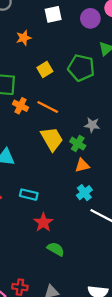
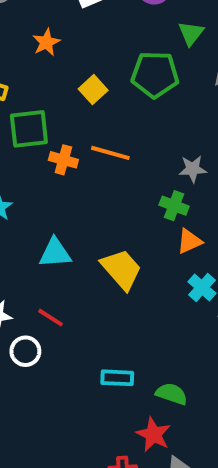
yellow trapezoid: (52, 139) -> (121, 269), moved
cyan rectangle: (29, 195) -> (117, 378), moved
red star: (43, 222) -> (153, 434), moved

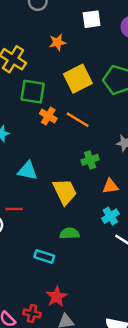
yellow square: (93, 90) -> (78, 79), size x1.6
green cross: (174, 206) -> (90, 160), moved, turned 35
red line: (50, 318) -> (14, 209), turned -49
green semicircle: (172, 394) -> (70, 233), moved, turned -36

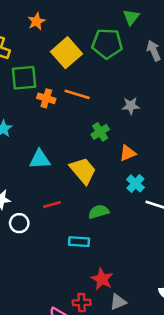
red line: (14, 209) -> (52, 205), moved

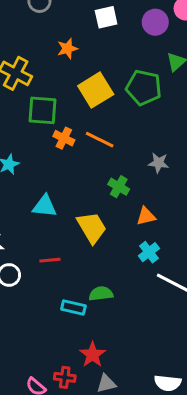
green cross: (100, 132) -> (119, 187), turned -36
green semicircle: (99, 212) -> (101, 294), moved

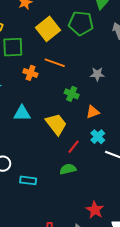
orange cross: (64, 138) -> (30, 73), moved
red line: (50, 260) -> (74, 147), moved, turned -40
cyan rectangle: (73, 307) -> (28, 180), moved
red star: (93, 355) -> (95, 210), moved

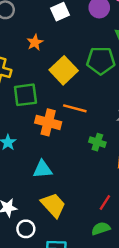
orange cross: (30, 73) -> (48, 122), size x1.5
yellow trapezoid: (56, 124) -> (53, 205), moved

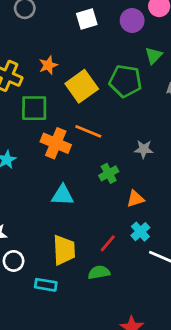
orange star: (35, 42) -> (48, 65), moved
green cross: (97, 142) -> (109, 173), turned 35
cyan triangle: (43, 169) -> (63, 195), moved
yellow trapezoid: (53, 205) -> (64, 250), moved, turned 32

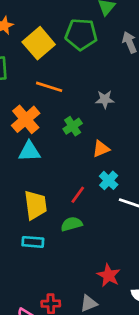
orange cross: (56, 143) -> (26, 119), moved, turned 32
cyan rectangle: (46, 285) -> (33, 242), moved

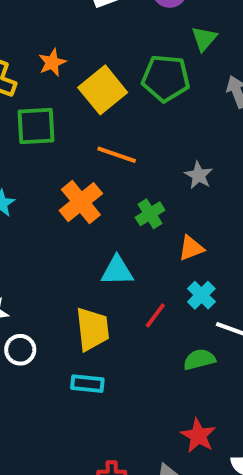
gray star: (105, 99) -> (199, 175), turned 30
cyan triangle: (29, 151) -> (117, 271), moved
green semicircle: (72, 224) -> (199, 359), moved

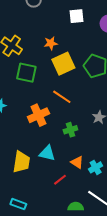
orange star: (52, 63) -> (51, 43), moved
orange triangle: (191, 248) -> (77, 162), moved, turned 40
cyan cross: (201, 295) -> (96, 167), moved
yellow trapezoid: (92, 329) -> (21, 162), moved

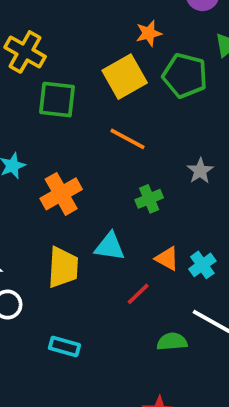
orange star: (51, 43) -> (149, 33), moved
orange cross: (38, 115) -> (61, 194), moved

